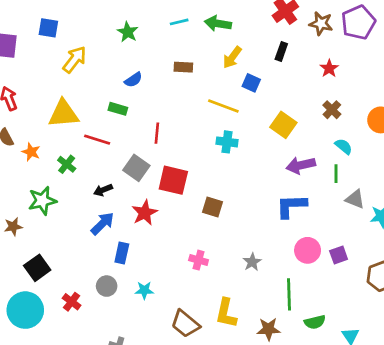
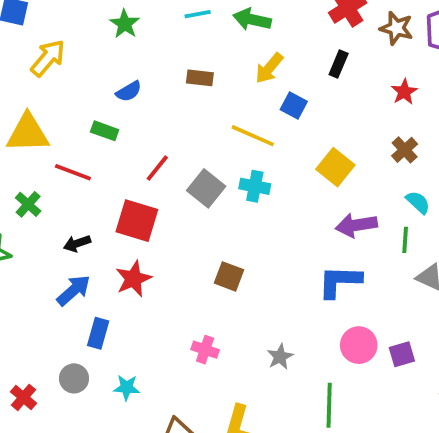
red line: (157, 133) -> (157, 168), turned 30
gray square: (136, 168) -> (206, 188), moved
red square: (173, 180) -> (137, 221), moved

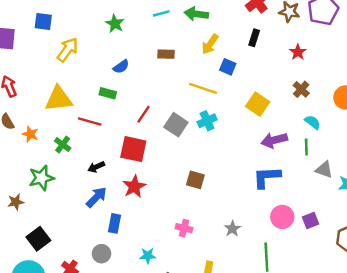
cyan cross: (255, 186) -> (207, 121), turned -30
cyan star: (127, 388) -> (148, 256), moved

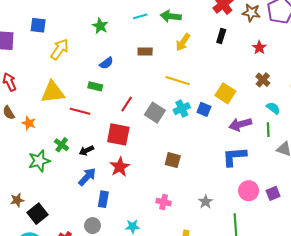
blue square: (228, 67) -> (204, 109), moved
green cross: (63, 145) -> (62, 145), moved
brown star: (16, 202) -> (17, 200), moved

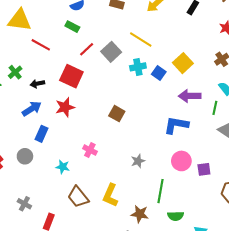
green rectangle: (95, 86) -> (72, 27), moved
gray square: (155, 113) -> (111, 52), moved
pink cross: (164, 202) -> (90, 150), moved

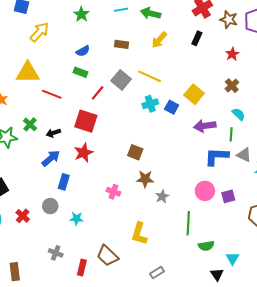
gray square: (111, 52) -> (121, 80), moved
blue L-shape: (176, 125) -> (217, 157), moved
cyan star: (63, 167) -> (76, 219), moved
brown trapezoid: (78, 197) -> (107, 256), moved
brown star: (140, 214) -> (145, 179), moved

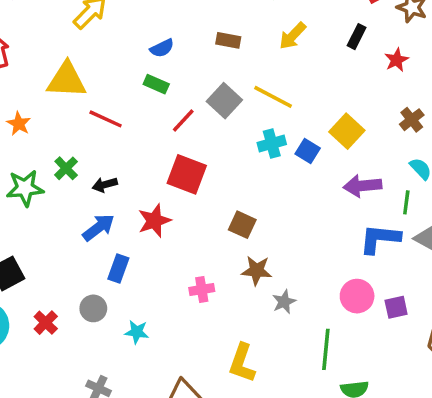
red star: (232, 54) -> (397, 60), moved
red square: (86, 121) -> (187, 174), moved
pink cross: (113, 192) -> (202, 289), turned -32

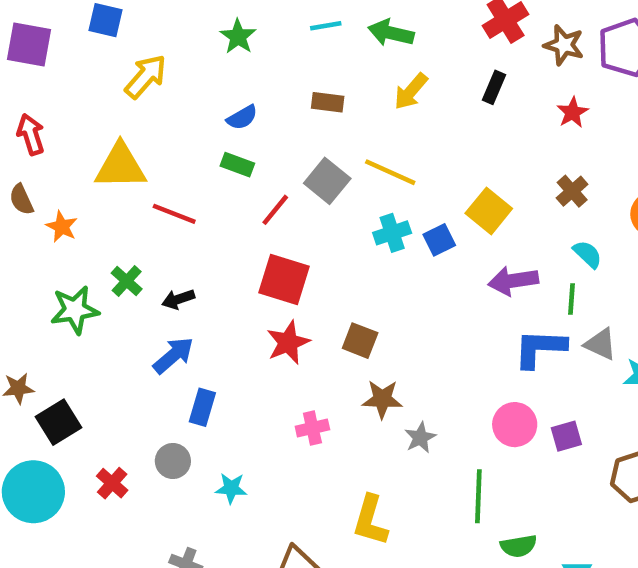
red star: (397, 60) -> (573, 112), moved
blue square: (308, 151) -> (439, 240), turned 35
red star: (154, 221) -> (288, 342), moved

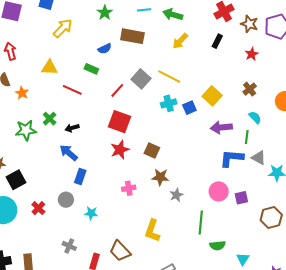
brown rectangle: (328, 102) -> (132, 36), moved, size x1.6
green rectangle: (237, 165) -> (91, 69), moved
yellow triangle: (120, 166) -> (49, 67), size x0.7
blue arrow: (173, 355) -> (69, 153), turned -102

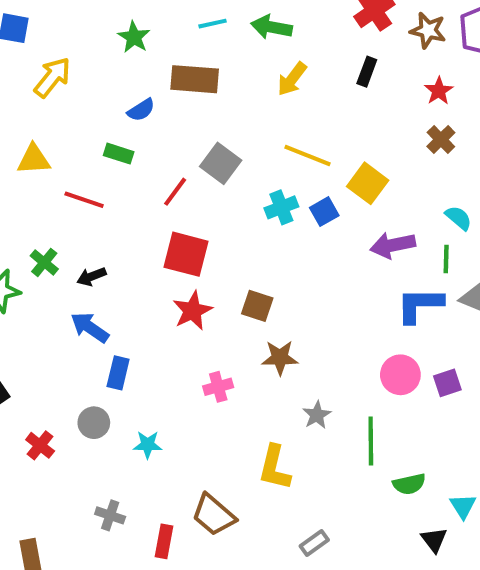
yellow line: (169, 76) -> (308, 155), moved
brown cross: (250, 89) -> (441, 139), moved
gray star: (176, 195) -> (317, 415), moved

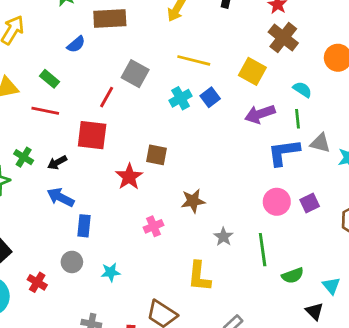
brown cross: (441, 139) -> (283, 38), size x1.5
green rectangle: (119, 154) -> (50, 79), moved, turned 30
yellow square: (368, 183) -> (252, 71), moved
red square: (186, 254) -> (92, 135), moved
brown square: (257, 306) -> (157, 155), moved

